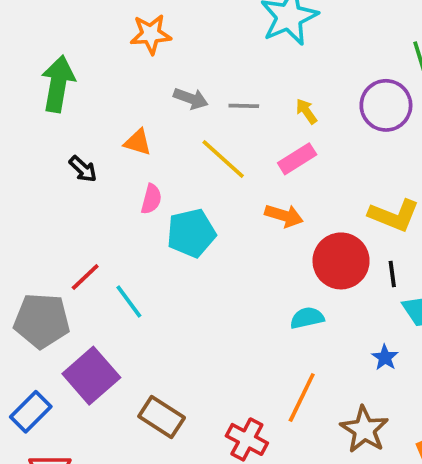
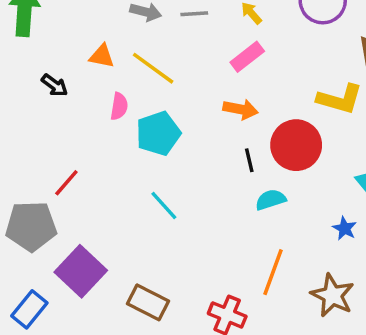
yellow line: (223, 159) -> (153, 68), moved
black line: (392, 274) -> (249, 160), moved
cyan line: (129, 301) -> (164, 206), moved

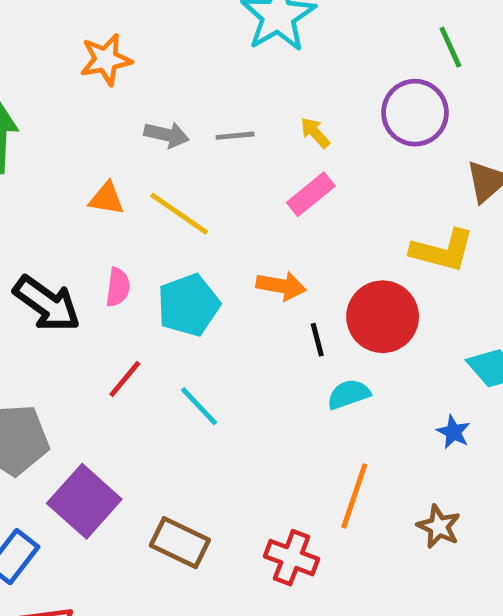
black arrow: (55, 85) -> (47, 304), moved, size x1.8
pink semicircle: (119, 106) -> (118, 287), moved
orange arrow: (241, 109) -> (281, 286), moved
red line: (66, 183) -> (125, 379), moved
brown star: (332, 295) -> (439, 527), size x0.7

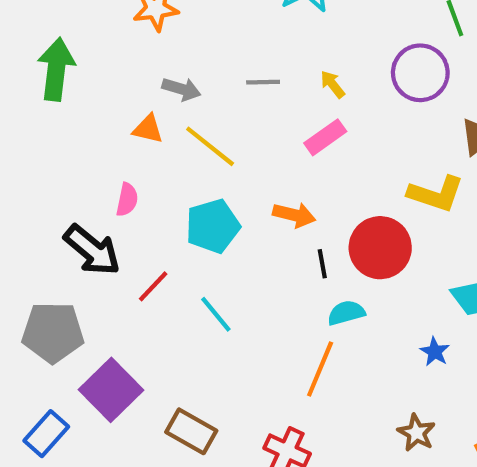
gray arrow: (167, 135) -> (181, 89), moved
pink semicircle: (118, 287) -> (127, 200), moved
black arrow: (47, 304) -> (92, 250), moved
orange line: (354, 496) -> (320, 369), moved

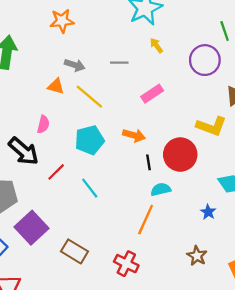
yellow arrow: (333, 84) -> (156, 45), moved

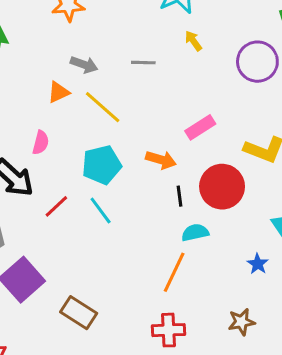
orange triangle: (56, 86) -> (58, 92), turned -42
pink rectangle: (152, 94) -> (200, 127), moved
cyan line: (90, 188) -> (101, 210), moved
brown star: (197, 256) -> (241, 322), turned 30
red cross: (126, 264) -> (169, 330), moved, turned -30

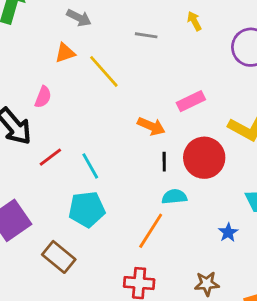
gray arrow: (84, 65) -> (79, 18), moved
cyan pentagon: (102, 165) -> (87, 209), moved

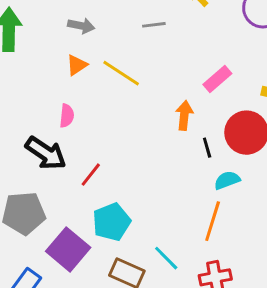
orange arrow: (151, 126) -> (184, 115), turned -92
cyan line: (90, 166) -> (166, 258), moved
cyan pentagon: (87, 209) -> (111, 222), moved

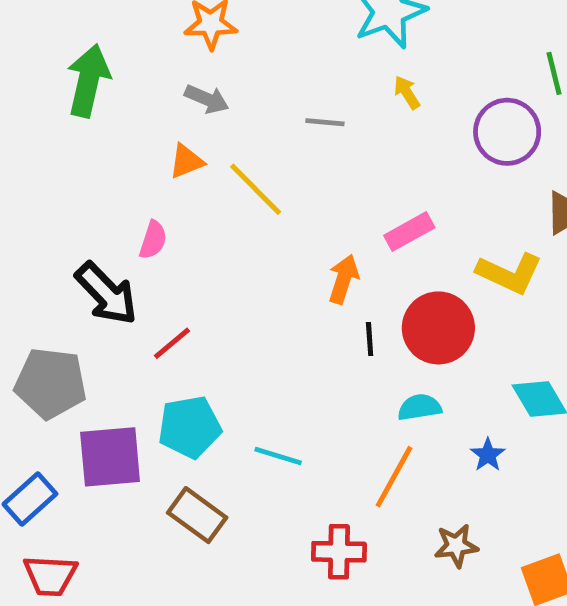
cyan semicircle: (227, 180) -> (420, 407), moved
orange line: (213, 221) -> (394, 477), moved
purple square: (68, 249) -> (110, 457), turned 33
cyan line: (166, 258) -> (278, 456), moved, turned -40

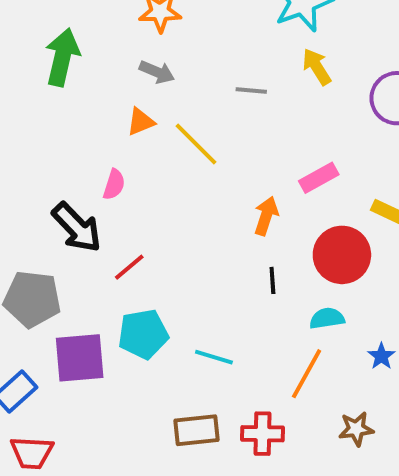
yellow arrow: (407, 92) -> (317, 67), size x1.4
black line: (370, 339) -> (272, 280), moved
brown rectangle: (197, 515) -> (197, 430), moved, turned -42

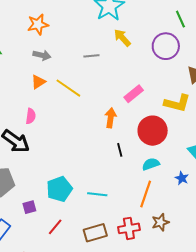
red line: (129, 267) -> (55, 227), moved
purple square: (80, 358) -> (29, 207), size x0.5
brown star: (356, 429) -> (160, 222), moved

